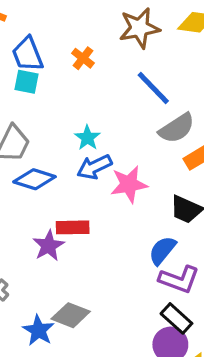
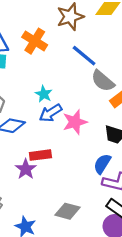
orange cross: (83, 58) -> (35, 41), size x1.6
gray semicircle: (177, 128) -> (103, 81), turned 80
gray diamond: (71, 315) -> (68, 211), moved

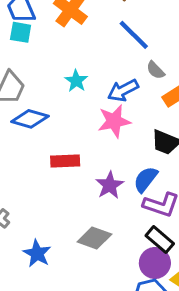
gray semicircle: (103, 81) -> (155, 70), size x0.6
blue arrow: (51, 113) -> (123, 90), moved
purple star: (26, 169) -> (110, 185), moved

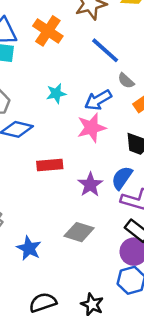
cyan star: (76, 81) -> (56, 93), turned 30

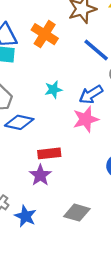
purple star: (90, 185) -> (40, 175), moved
blue star: (29, 248) -> (25, 216), moved

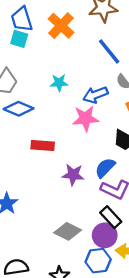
purple star: (40, 175) -> (73, 175), moved, turned 30
gray diamond: (77, 213) -> (68, 231), moved

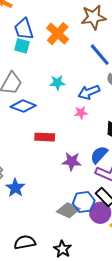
pink star: (85, 118) -> (81, 113), size x0.6
blue hexagon: (98, 261) -> (84, 202), moved

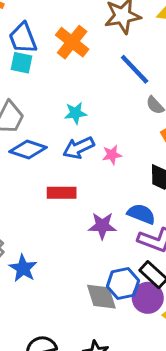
blue arrow: (89, 92) -> (79, 148), moved
blue semicircle: (99, 155) -> (141, 214), turned 72
gray diamond: (68, 210) -> (101, 297), turned 50

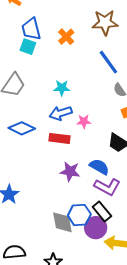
orange cross: (72, 42) -> (66, 37), size x0.7
blue diamond: (28, 150) -> (22, 128), moved
red rectangle: (62, 193) -> (59, 138), moved

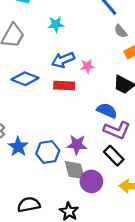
cyan star: (62, 88) -> (56, 24), moved
purple star: (70, 171) -> (77, 145), moved
blue hexagon: (79, 215) -> (48, 152), moved
purple circle: (96, 228) -> (91, 181), moved

